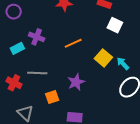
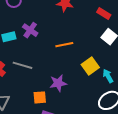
orange square: (52, 97) -> (40, 97), moved

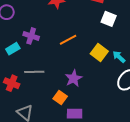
orange square: (40, 97) -> (60, 97), turned -32

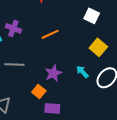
yellow square: (99, 53) -> (98, 47), moved
cyan arrow: (119, 57) -> (82, 72), moved

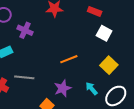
purple cross: (13, 28) -> (25, 30), moved
orange line: (50, 34) -> (69, 59), moved

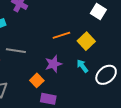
yellow square: (109, 65) -> (86, 41), moved

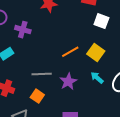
gray line: (16, 51) -> (42, 74), moved
orange square: (37, 80) -> (37, 96), moved

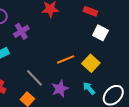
purple cross: (23, 30) -> (21, 31), turned 35
gray line: (42, 74) -> (34, 78), turned 42

